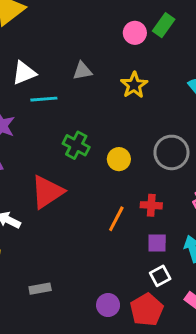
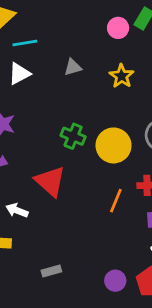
cyan line: (44, 99) -> (25, 43), moved
yellow circle: (119, 159) -> (114, 145), size x1.6
red triangle: (47, 192) -> (50, 181), turned -40

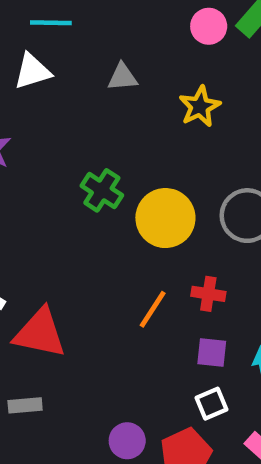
red triangle: (50, 181) -> (40, 333), moved, turned -40

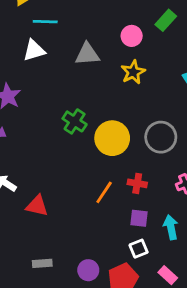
pink circle: (209, 26) -> (132, 36), moved
gray triangle: (122, 77) -> (87, 54), size x1.4
red triangle: (40, 333) -> (37, 206), size x0.7
gray rectangle: (25, 405) -> (42, 263), moved

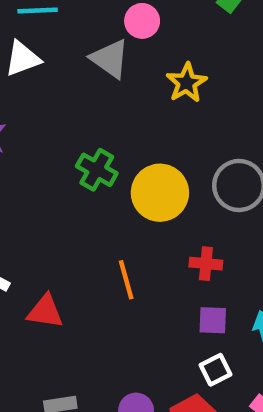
pink circle: (132, 36) -> (142, 21), moved
gray triangle: (87, 54) -> (110, 59), turned 44
orange line: (104, 192) -> (126, 280), moved, turned -45

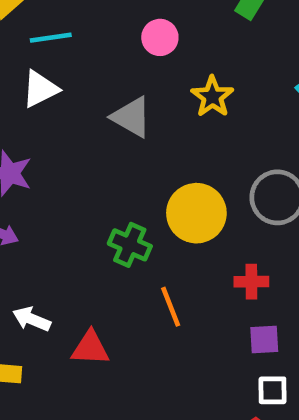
gray triangle: (110, 59) -> (132, 117), moved
green cross: (97, 170) -> (130, 245), moved
white square: (216, 370) -> (272, 390), turned 32

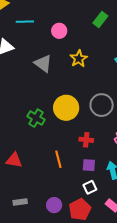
cyan line: (51, 38) -> (25, 22), moved
orange line: (171, 307) -> (58, 159), moved
white square: (272, 390) -> (90, 187), turned -32

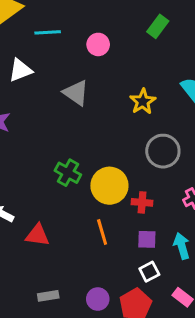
yellow star: (79, 59) -> (143, 101), moved
yellow circle: (66, 108) -> (109, 186), moved

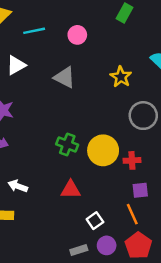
orange line: (102, 232) -> (132, 214), moved
red triangle: (38, 235) -> (71, 189), moved
white square: (149, 272) -> (95, 221), moved
gray rectangle: (48, 296) -> (79, 250), moved

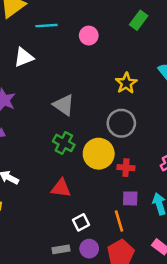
gray triangle: (65, 77) -> (64, 105), moved
gray circle: (143, 116) -> (121, 123), moved

